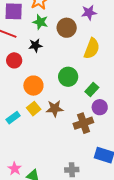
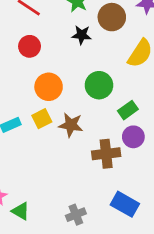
black star: (35, 45) -> (82, 35), moved
gray cross: (72, 170) -> (76, 215), turned -32

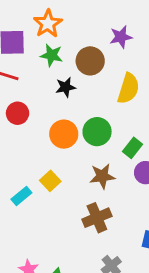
orange circle: (49, 87) -> (64, 134), moved
brown star: (71, 125) -> (102, 176), moved
brown cross: (106, 154) -> (97, 218), moved

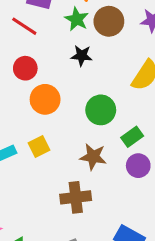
brown circle: (90, 61) -> (109, 21), moved
orange circle: (64, 134) -> (45, 99), moved

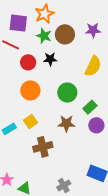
red circle: (25, 68) -> (28, 62), moved
brown cross: (76, 197) -> (43, 147), moved

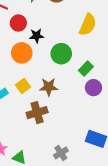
black star: (50, 59) -> (37, 36), moved
brown star: (66, 123) -> (49, 87), moved

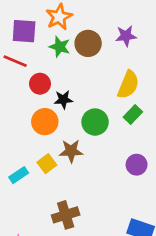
green rectangle: (86, 68) -> (133, 115), moved
brown star: (49, 87) -> (71, 151), moved
brown cross: (37, 113) -> (66, 215), moved

